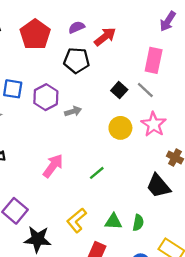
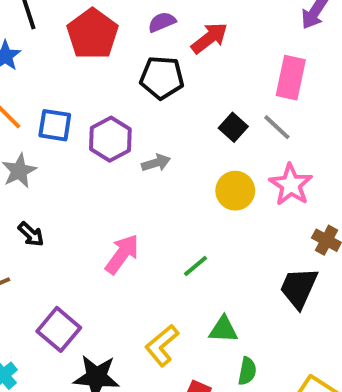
black trapezoid: (158, 186) -> (299, 288), turned 64
green triangle: (113, 221) -> (223, 329), moved
green semicircle: (138, 223) -> (247, 371), moved

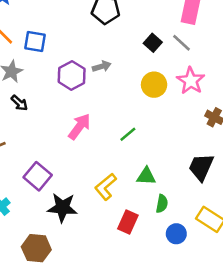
purple hexagon: (110, 139) -> (72, 75), moved
black arrow: (31, 234) -> (19, 103), moved
black trapezoid: (299, 288) -> (201, 167), moved

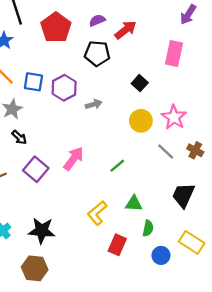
gray line: (182, 43) -> (166, 152), moved
purple hexagon: (72, 75) -> (64, 88), moved
purple square: (38, 176) -> (36, 169), moved
black star: (62, 208) -> (42, 231), moved

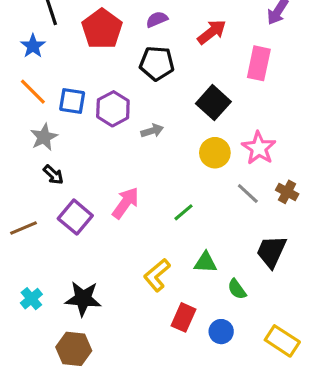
red arrow: (126, 30) -> (212, 32), moved
black square: (140, 83) -> (213, 103), size x1.5
green semicircle: (148, 228) -> (237, 289), moved, turned 133
yellow rectangle: (192, 242) -> (282, 341), moved
blue circle: (161, 255) -> (221, 332), moved

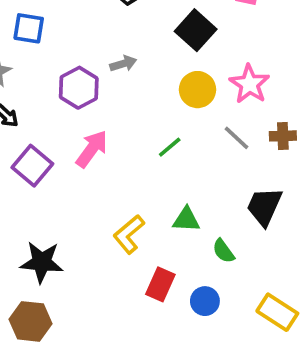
purple hexagon: (113, 109) -> (79, 88), moved
brown cross: (287, 192) -> (283, 136), turned -30
green line: (184, 212) -> (170, 147), moved

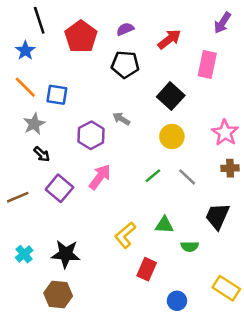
gray arrow: (123, 64) -> (121, 119), turned -132
pink star: (249, 84) -> (225, 133), moved
gray line: (236, 138) -> (187, 177), moved
green semicircle: (223, 251) -> (190, 246), turned -54
blue circle: (205, 301) -> (177, 301), moved

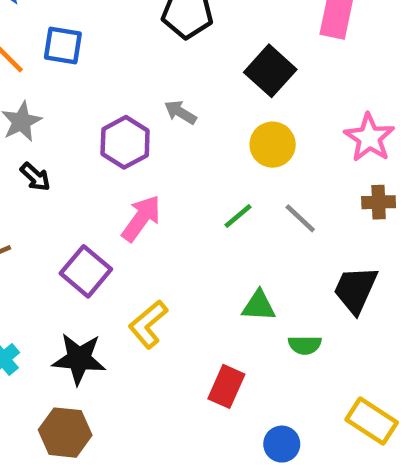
blue square: (57, 95) -> (63, 46), moved
purple square: (59, 188) -> (86, 271), moved
yellow L-shape: (125, 235) -> (148, 324), moved

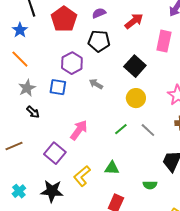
blue square: (63, 46) -> (58, 87), moved
purple hexagon: (125, 142) -> (72, 63), moved
green triangle: (259, 306) -> (112, 168), moved

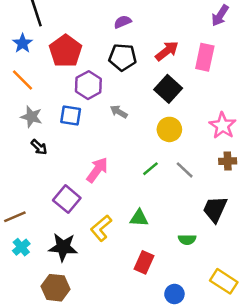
red pentagon: (64, 19) -> (66, 51), moved
red arrow: (134, 21) -> (167, 51), moved
gray star: (27, 88) -> (31, 117), turned -30
brown line: (14, 146) -> (15, 217), moved

